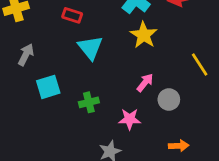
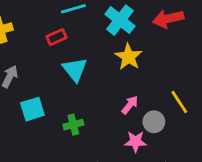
red rectangle: (72, 15) -> (56, 37), turned -42
yellow line: (200, 64) -> (179, 102), moved
pink star: (130, 119) -> (136, 142), moved

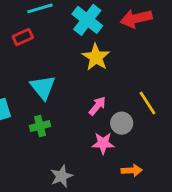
cyan triangle: (75, 70) -> (43, 87), moved

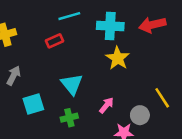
cyan cross: (87, 20) -> (110, 26), turned -35
pink arrow: (97, 106) -> (106, 105), moved

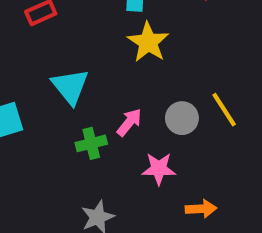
gray circle: (140, 115) -> (182, 118), moved
green cross: (69, 118) -> (91, 143), moved

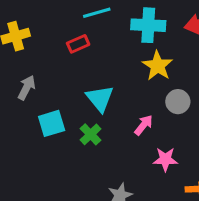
gray circle: (182, 118) -> (178, 102), moved
green cross: (91, 143) -> (91, 134), moved, turned -30

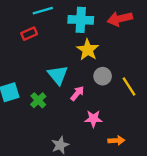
cyan triangle: (100, 98) -> (58, 75), moved

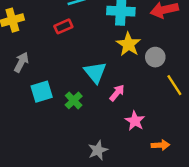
gray circle: (103, 76) -> (155, 57), moved
pink star: (93, 119) -> (135, 121), turned 30

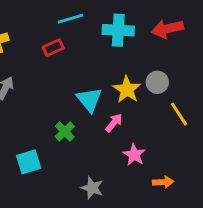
yellow star: (128, 44) -> (127, 90), moved
cyan square: (42, 92) -> (29, 162), moved
gray star: (98, 150) -> (92, 188), turned -30

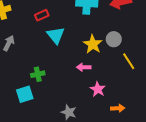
cyan triangle: (89, 100) -> (56, 35), moved
pink arrow: (114, 123) -> (84, 67), turned -128
green cross: (65, 131) -> (38, 74), moved, turned 32

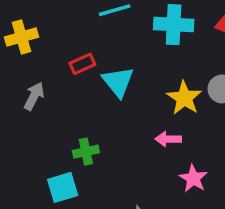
red rectangle: (42, 15) -> (82, 64), moved

